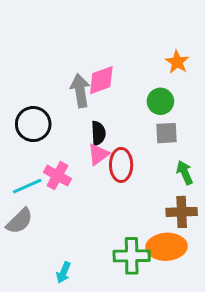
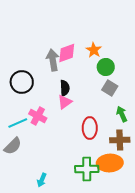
orange star: (177, 62) -> (94, 50), moved
gray square: (166, 133) -> (110, 88), turned 35
red ellipse: (121, 165) -> (90, 128), moved

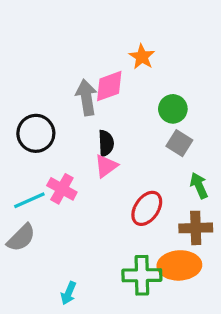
orange star: (94, 50) -> (142, 57), moved
red ellipse: (90, 128) -> (147, 208), turned 35

